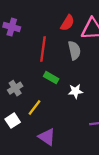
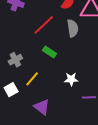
red line: (43, 49) -> (44, 25), turned 35
white star: (76, 91) -> (71, 79), moved

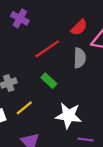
white star: (71, 79) -> (69, 116), size x1.6

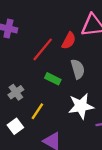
red semicircle: (79, 27) -> (69, 41), moved
gray semicircle: (80, 58) -> (78, 69), moved

